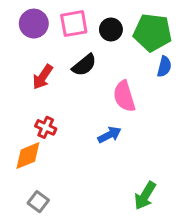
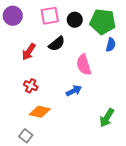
purple circle: (34, 24) -> (13, 16), moved
orange diamond: (28, 156) -> (40, 112), moved, turned 35
green arrow: (145, 196) -> (107, 118), moved

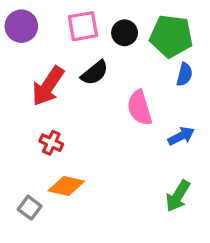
red arrow: (29, 52) -> (48, 86), size x1.4
blue arrow: (74, 91) -> (181, 136), moved
gray square: (26, 136) -> (30, 208), moved

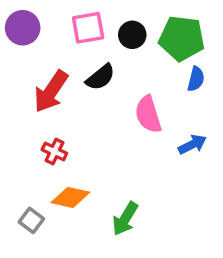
green arrow: (178, 196) -> (125, 219), moved

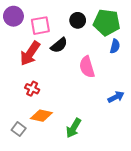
pink square: (88, 28) -> (40, 26), moved
blue arrow: (192, 144) -> (116, 97), moved

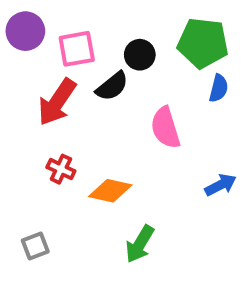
black circle: (78, 20) -> (140, 55), moved
orange diamond: (41, 116) -> (110, 191), moved
gray square: (19, 129) -> (35, 246), turned 32

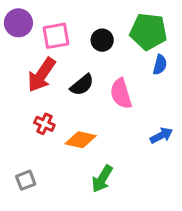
black semicircle: (112, 86) -> (82, 85), moved

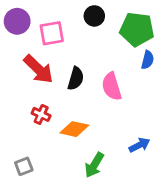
black circle: (102, 40) -> (94, 16), moved
red arrow: (42, 75) -> (38, 69), turned -80
black semicircle: (82, 85) -> (76, 79), turned -35
blue arrow: (161, 135) -> (140, 145), moved

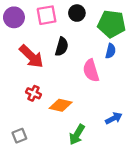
pink square: (52, 33) -> (47, 15), moved
blue semicircle: (148, 60) -> (111, 51), moved
black semicircle: (76, 79) -> (62, 47), moved

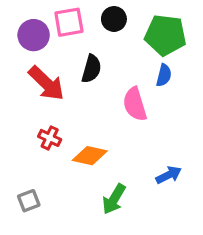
purple circle: (14, 17) -> (34, 35), moved

